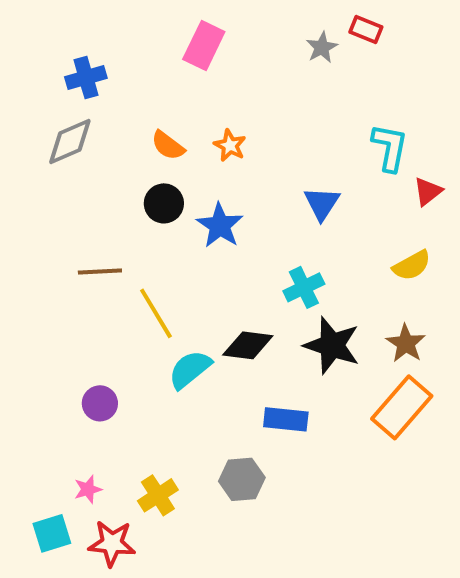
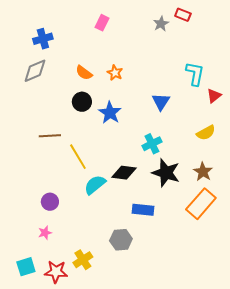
pink rectangle: (204, 45) -> (102, 23), size x0.7
pink star: (88, 489) -> (45, 233), moved
yellow cross: (158, 495) -> (83, 260), moved

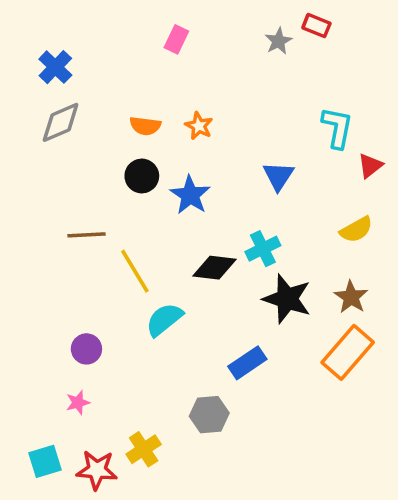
blue cross: (43, 39) -> (55, 67), moved, turned -30
orange semicircle: (84, 73) -> (145, 126), turned -30
black diamond: (124, 173) -> (214, 268), moved
blue rectangle: (143, 210) -> (247, 363), turned -40

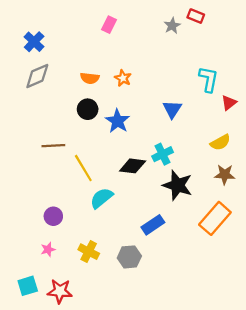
brown star: (351, 297) -> (225, 174), moved, turned -30
yellow cross: (144, 449) -> (89, 252), moved, turned -30

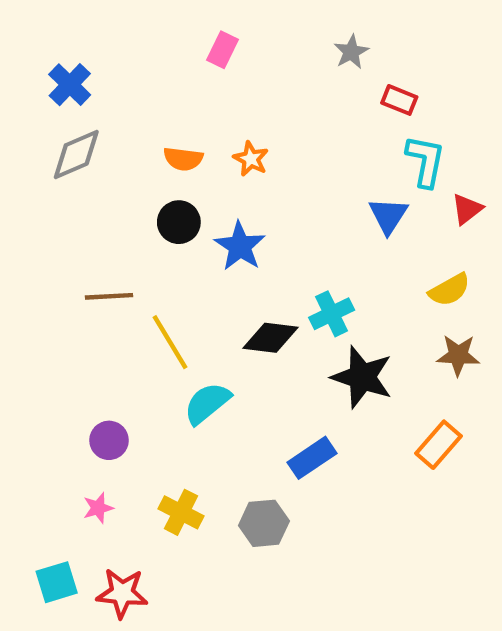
red rectangle: (196, 16) -> (399, 100), moved
blue triangle: (172, 109) -> (388, 216), moved
orange rectangle: (215, 218) -> (439, 445), size x0.7

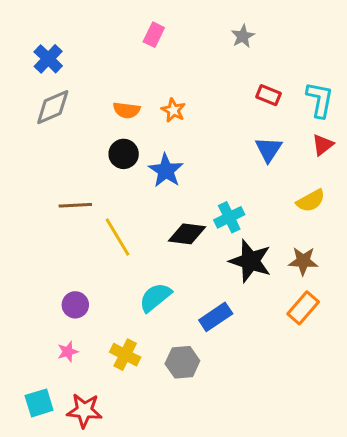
red rectangle: (399, 100) -> (268, 95), moved
cyan L-shape: (425, 161) -> (320, 100), moved
brown star: (458, 355) -> (303, 261), moved
cyan semicircle: (207, 403) -> (155, 297), moved

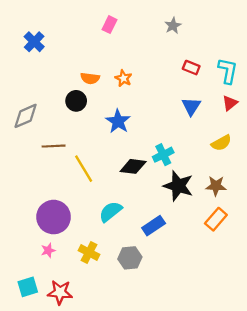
gray diamond: (53, 107) -> (26, 116), moved
black circle: (124, 154) -> (76, 101), moved
purple circle: (75, 305) -> (54, 217), size x1.8

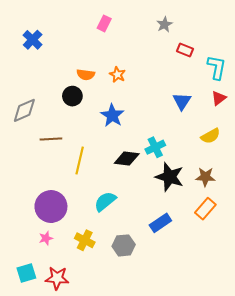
red rectangle: (191, 68) -> (185, 50), moved
yellow line: (84, 169) -> (80, 160), turned 44
blue rectangle: (154, 226) -> (160, 223), moved

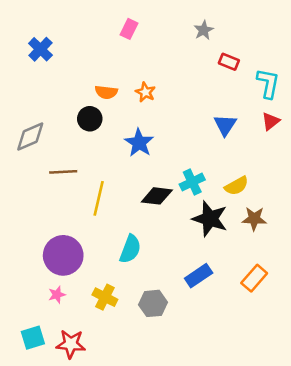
yellow semicircle: (211, 136) -> (237, 186), moved
cyan semicircle: (105, 201) -> (130, 249), turned 150
orange rectangle: (205, 209) -> (254, 278), moved

